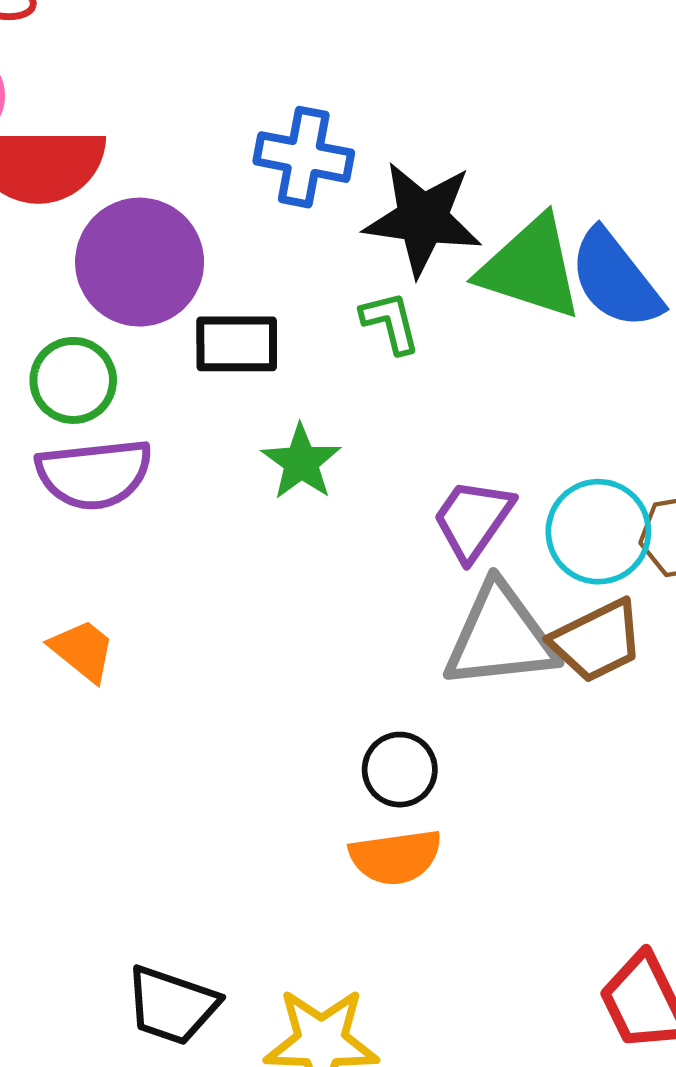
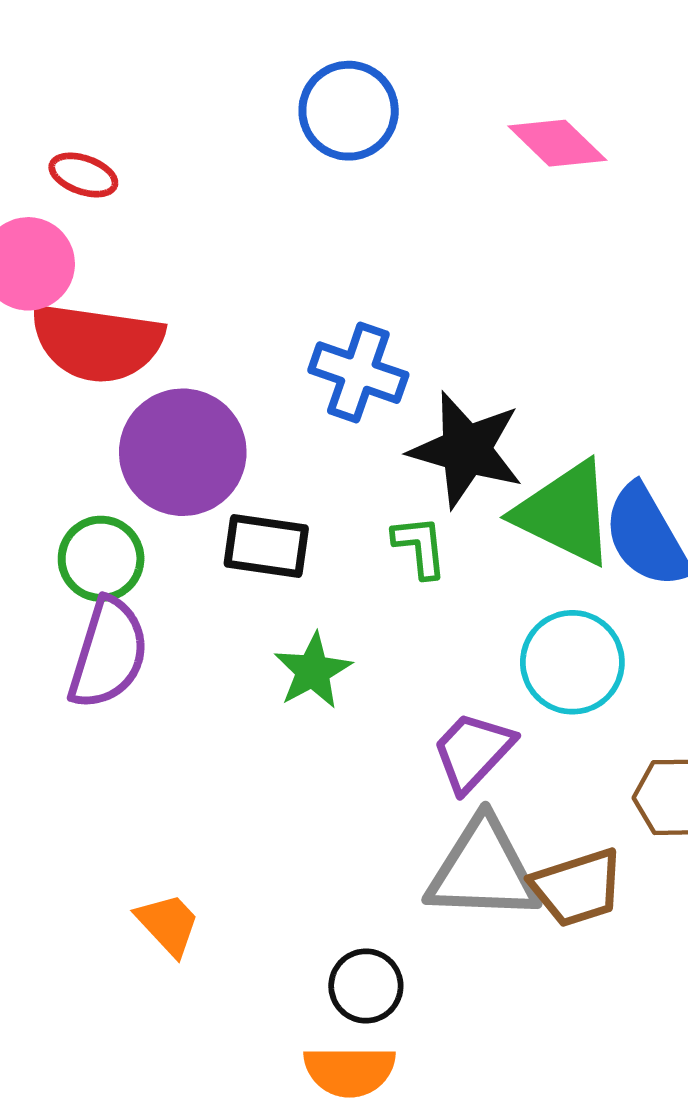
purple semicircle: (94, 474) -> (108, 653), turned -75
cyan circle: (598, 532) -> (572, 662), moved
orange trapezoid: (83, 650) -> (168, 924), moved

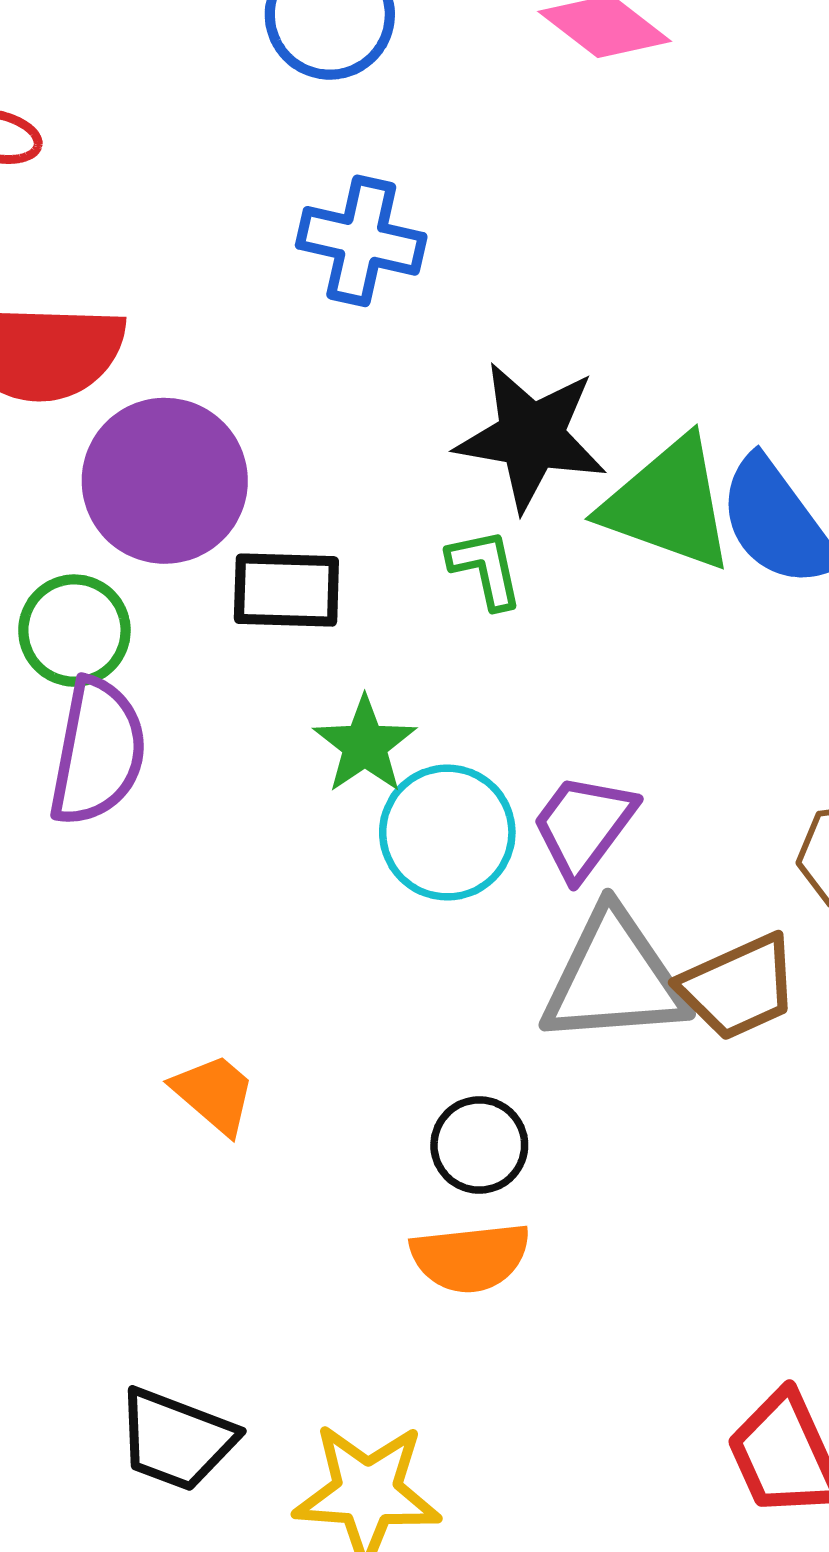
blue cross: (358, 373) -> (361, 241), moved
cyan circle: (572, 662) -> (447, 833), moved

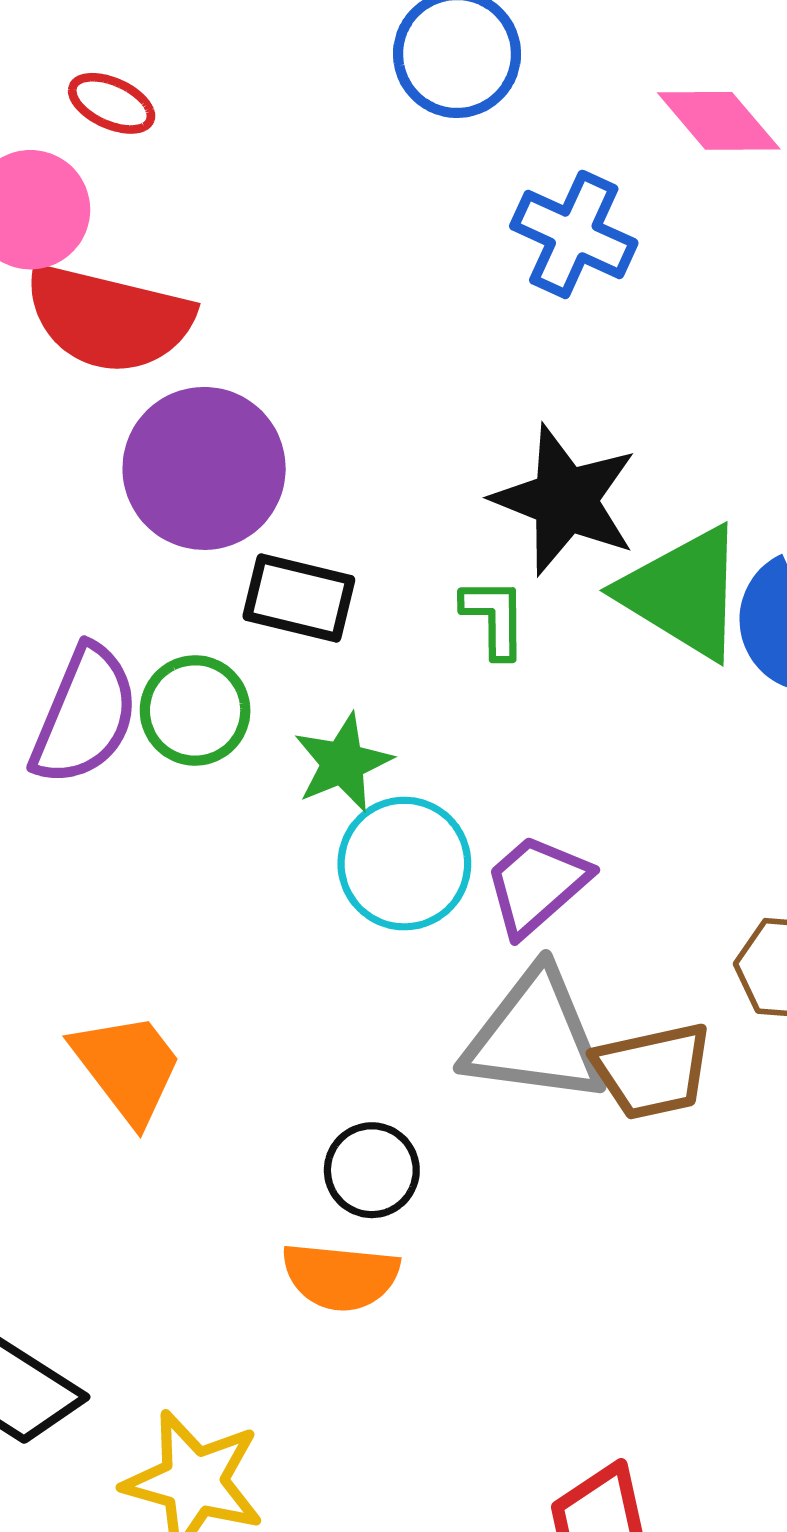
blue cross: (361, 241) -> (574, 234), moved
green circle: (74, 631) -> (195, 710), moved
orange trapezoid: (214, 1094) -> (127, 1067), size x1.4

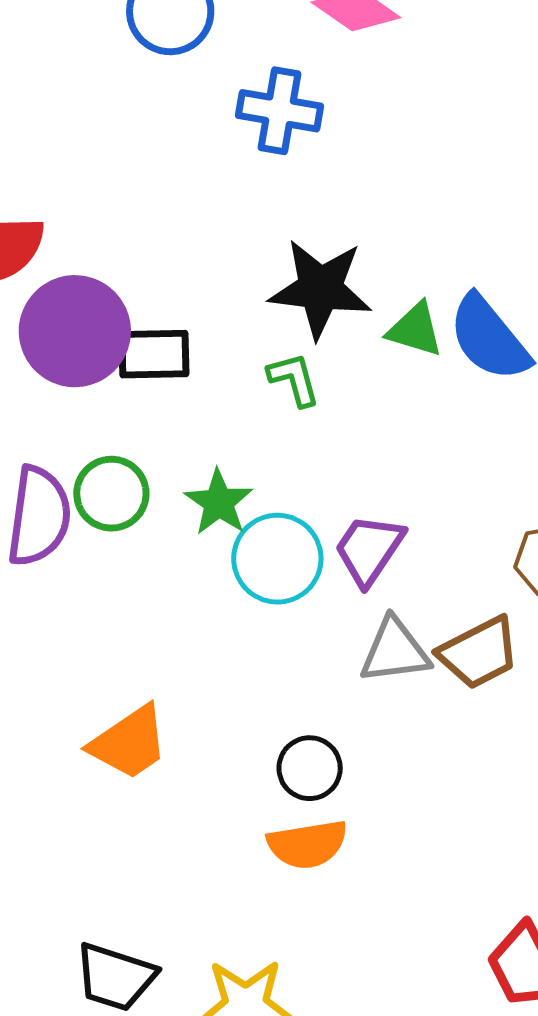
green triangle: (683, 593) -> (415, 330), size x0.6
black rectangle: (299, 598) -> (154, 354), moved
gray triangle: (535, 1037) -> (395, 651), size x0.7
orange trapezoid: (127, 1067) -> (129, 743), turned 108

